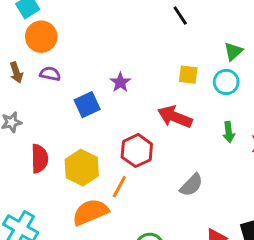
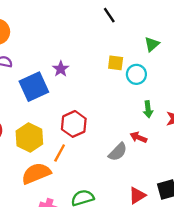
cyan circle: (226, 82) -> (136, 74), moved
blue square: (87, 105) -> (34, 87), size x1.4
red arrow: (175, 117) -> (139, 137), moved, size x0.6

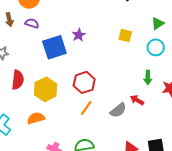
cyan circle: (136, 74) -> (156, 47), moved
orange line: (60, 153) -> (86, 108), moved
orange semicircle: (36, 173) -> (36, 118), moved, size x0.7

